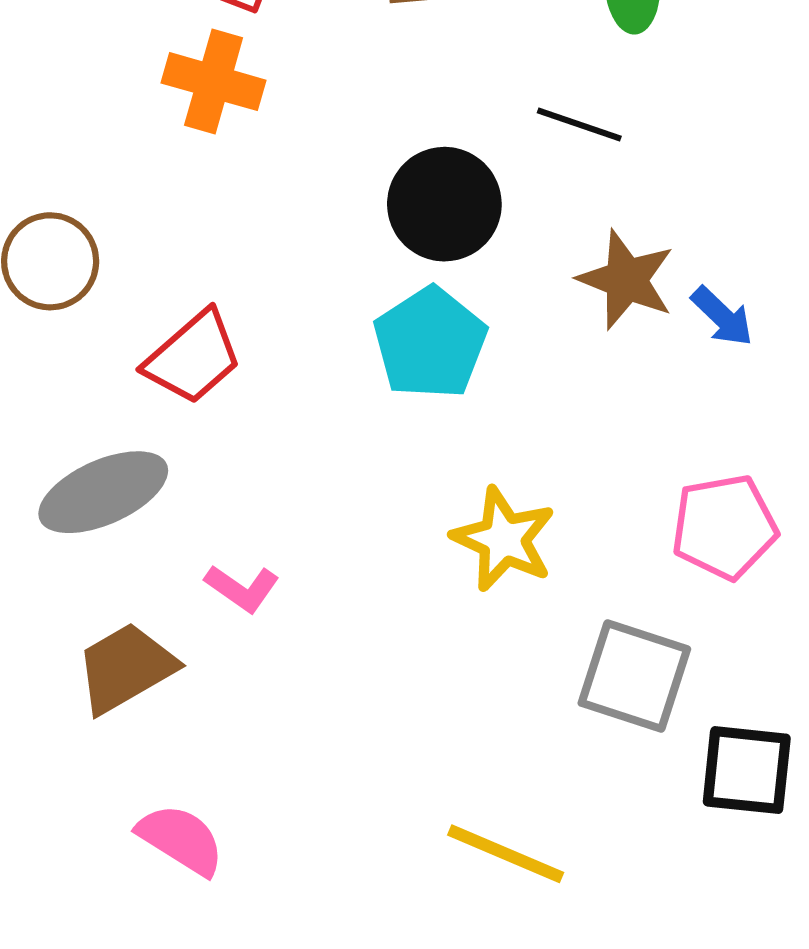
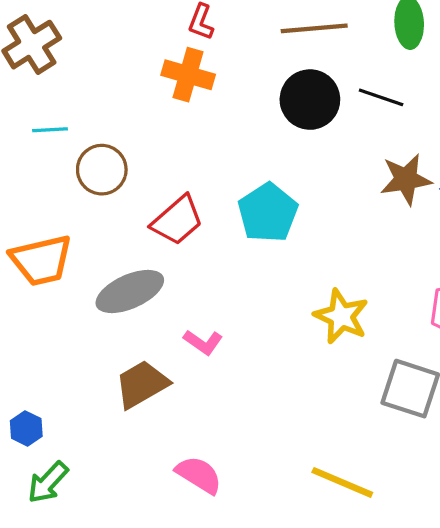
black circle: (444, 204) -> (310, 100), moved
brown star: (626, 280) -> (406, 179), turned -30
cyan pentagon: (430, 343) -> (268, 213), moved
pink semicircle: (181, 839) -> (199, 475), moved

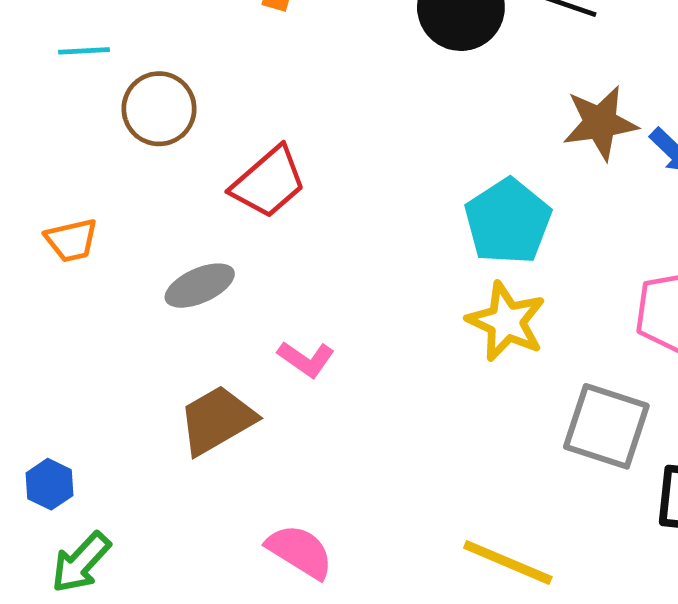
cyan pentagon: (268, 213) -> (508, 221), moved
orange trapezoid: (41, 260) -> (71, 240), size x0.6
gray ellipse: (130, 292) -> (200, 286), size x0.7

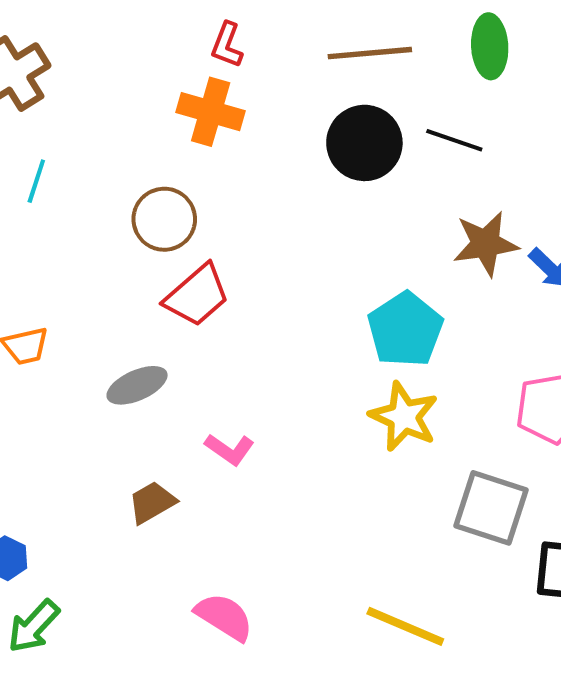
cyan line: (84, 51) -> (36, 181), turned -69
brown circle: (159, 109) -> (164, 219), moved
brown trapezoid: (217, 420) -> (152, 502), size x0.7

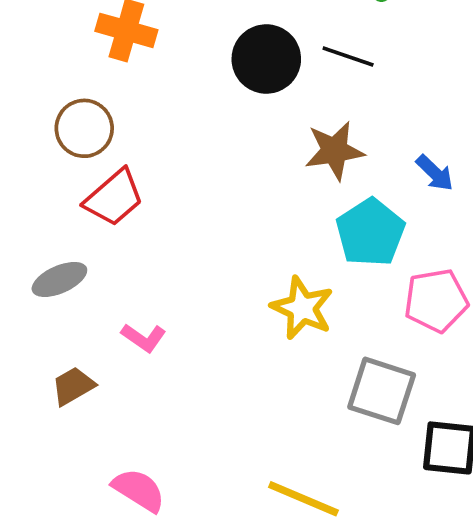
brown star: (486, 244) -> (334, 151), moved
cyan pentagon: (405, 330) -> (370, 232), moved

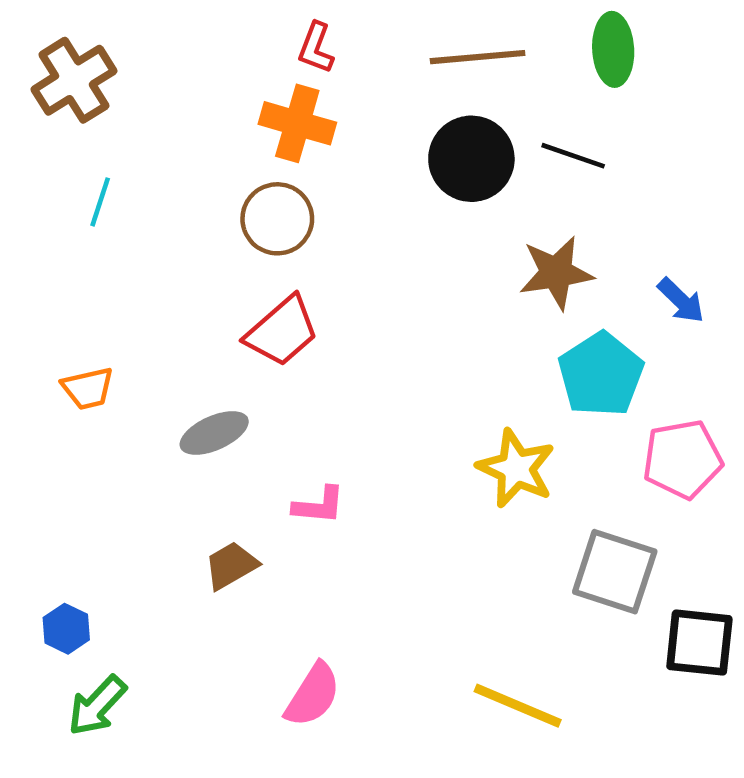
brown circle: (84, 128) -> (277, 219), moved
pink L-shape: (144, 338) -> (319, 505), turned -30
pink semicircle: (139, 490) -> (313, 695), turned 90

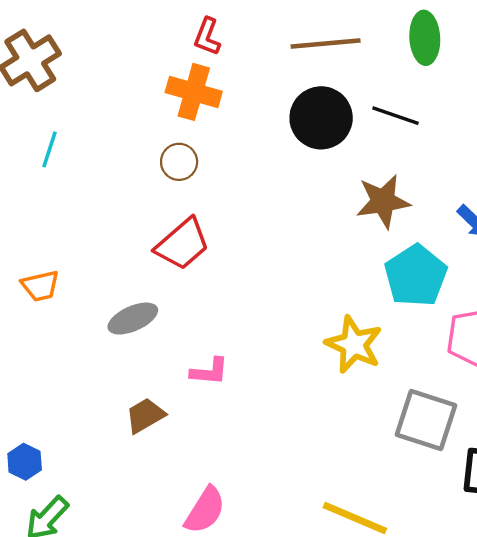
brown circle: (277, 219) -> (179, 162), size x0.7

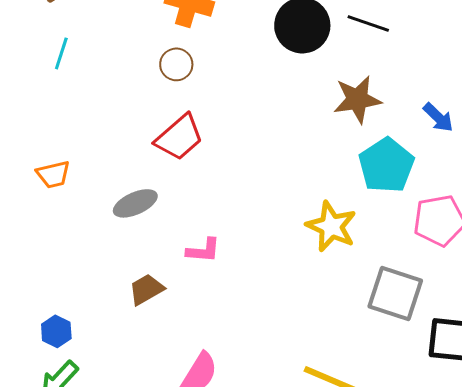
blue hexagon: (25, 462) -> (56, 331), moved

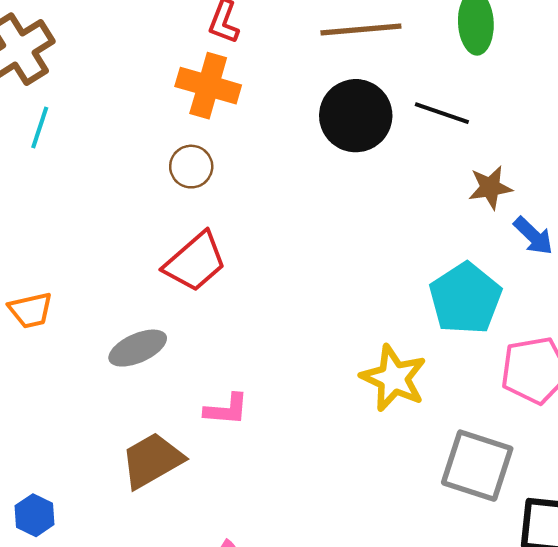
cyan line: (61, 53) -> (40, 127), moved
brown star: (357, 99) -> (490, 187), moved, size x0.7
brown trapezoid: (146, 289) -> (152, 460), size x1.4

